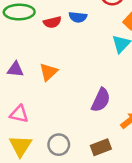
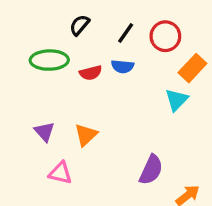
purple triangle: (15, 69) -> (45, 132), turned 42
pink triangle: (19, 114) -> (60, 173), moved

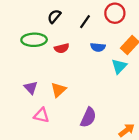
red circle: (165, 36) -> (115, 13), moved
blue semicircle: (122, 66) -> (98, 47), moved
purple semicircle: (151, 170) -> (88, 117), moved

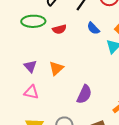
blue semicircle: (98, 47) -> (93, 28), turned 40
pink triangle: (41, 115) -> (31, 92), moved

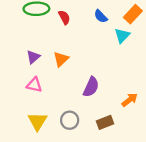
red semicircle: (59, 29) -> (64, 17), turned -104
purple triangle: (30, 66) -> (33, 57), turned 32

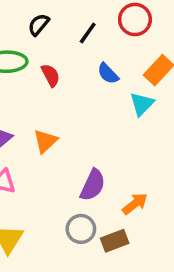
orange arrow: (130, 100) -> (135, 204), moved
gray circle: (70, 120) -> (81, 229), moved

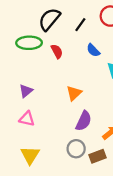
black semicircle: (39, 25) -> (49, 19), size x1.6
orange triangle: (45, 141) -> (74, 93), moved

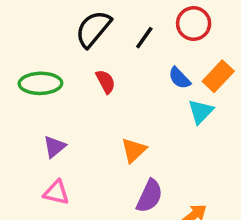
green ellipse: (29, 43) -> (40, 83), moved
blue semicircle: (93, 50) -> (179, 78), moved

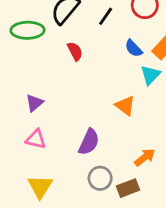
green ellipse: (40, 83) -> (27, 30), moved
orange triangle: (134, 150) -> (125, 106), moved, turned -40
purple semicircle: (150, 196) -> (89, 142), moved

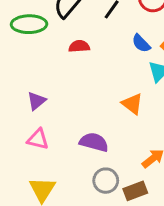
red semicircle: (75, 51) -> (79, 46), turned -66
purple semicircle: (89, 142) -> (94, 142), turned -100

